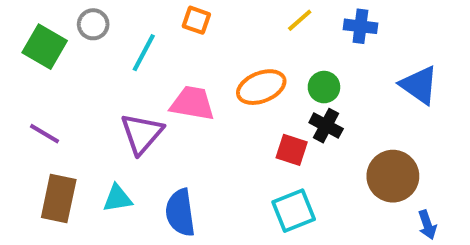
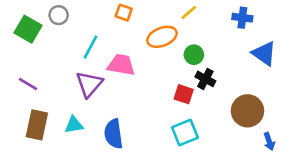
blue cross: (360, 26) -> (242, 18), moved
cyan line: (144, 53) -> (91, 47), moved
orange ellipse: (261, 87) -> (162, 37), moved
green circle: (324, 87) -> (194, 55), moved

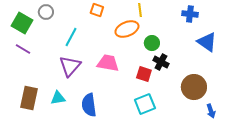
yellow line: (189, 13) -> (140, 10), moved, turned -56
pink trapezoid: (121, 65) -> (108, 63), moved
purple line: (28, 84) -> (23, 49), moved

